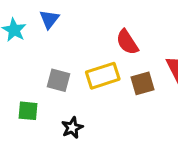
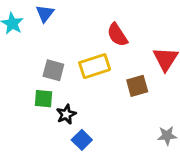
brown square: (142, 83) -> (137, 86), moved
green square: (28, 111) -> (43, 99), moved

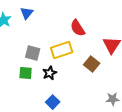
brown square: (137, 86) -> (92, 64), turned -35
black star: (66, 114) -> (50, 73), moved

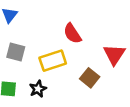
gray square: (33, 53) -> (16, 52), moved

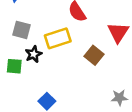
black star: (38, 89) -> (34, 54), moved

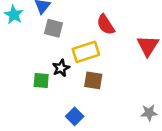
gray square: (21, 30) -> (54, 28), moved
brown square: (94, 55) -> (93, 80), moved, turned -30

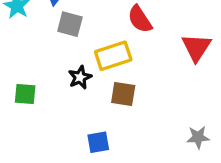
green square: (41, 80) -> (25, 94), moved
blue square: (75, 116) -> (98, 142), turned 35

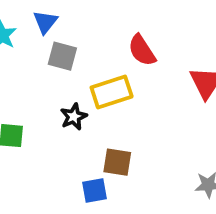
brown square: (123, 94) -> (117, 162), moved

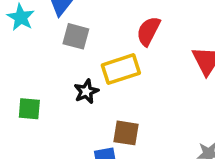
red semicircle: (142, 50) -> (148, 31), turned 60

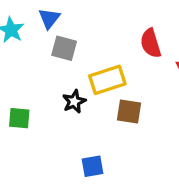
red semicircle: (148, 31) -> (151, 43), moved, turned -44
brown square: (126, 133) -> (129, 111), moved

